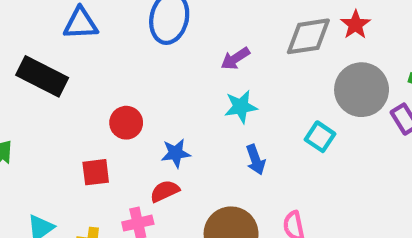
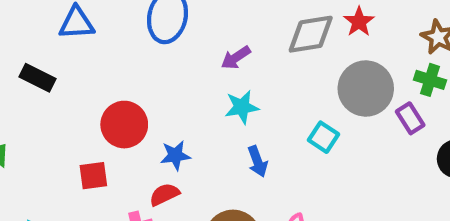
black rectangle: (42, 76) -> (38, 78), size x0.7
red circle: (126, 123) -> (124, 125), size x1.4

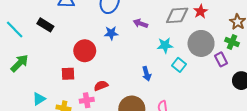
purple arrow: (236, 58) -> (140, 23), turned 48
cyan star: (242, 107) -> (165, 45), moved
blue star: (175, 155) -> (111, 33), moved

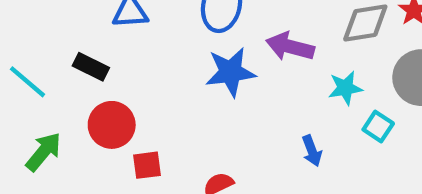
purple arrow: (140, 23) -> (290, 47), size x1.5
blue star: (111, 33) -> (230, 72), size x1.6
red circle: (85, 51) -> (112, 125), moved

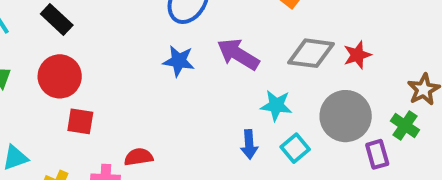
blue star: (230, 72) -> (179, 61), size x0.7
blue arrow: (312, 151) -> (249, 144), moved

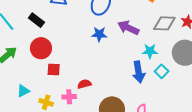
blue arrow: (249, 144) -> (139, 72), size x1.5

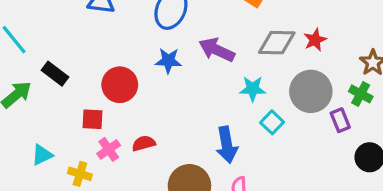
black rectangle: (36, 20) -> (55, 74), moved
red circle: (41, 48) -> (120, 85), moved
blue arrow: (139, 72) -> (227, 145), moved
pink cross: (69, 97) -> (109, 149), moved, turned -32

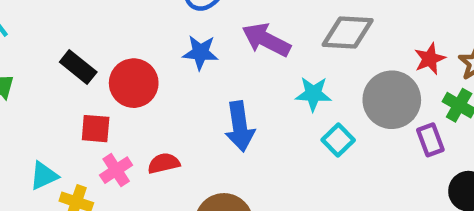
red star: (315, 40) -> (430, 59), moved
black rectangle: (55, 74) -> (78, 67), moved
blue arrow: (227, 145) -> (240, 126), moved
cyan triangle: (42, 155) -> (44, 176), moved

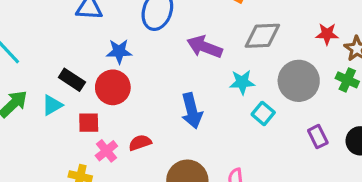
blue star: (200, 52) -> (119, 51), moved
red star: (430, 59) -> (327, 34), moved, turned 30
purple rectangle: (430, 140) -> (318, 137), moved
cyan triangle: (44, 176) -> (52, 105), moved

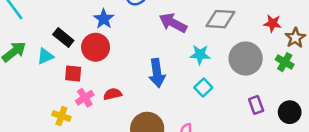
blue star: (119, 51) -> (104, 19), turned 30
cyan square: (263, 113) -> (203, 88), moved

